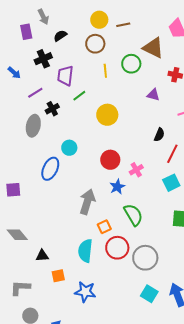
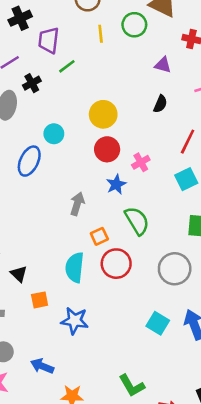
yellow circle: (107, 115) -> (103, 114), moved
black semicircle: (159, 135) -> (160, 104), moved
gray arrow: (87, 202) -> (77, 204), size x0.7
black triangle: (42, 256) -> (19, 274), turned 48
gray circle: (145, 258) -> (175, 269), moved

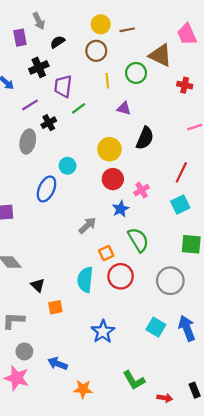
purple triangle: (163, 65) -> (124, 108), moved
black semicircle: (160, 104) -> (145, 138), moved, size x1.5
gray arrow: (77, 204) -> (87, 225), turned 30
blue star: (75, 321) -> (103, 332), moved, turned 30

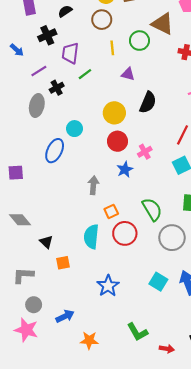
gray arrow: (87, 225) -> (93, 185), turned -42
green semicircle: (138, 240) -> (152, 209), moved
blue arrow: (58, 364) -> (65, 316), turned 132

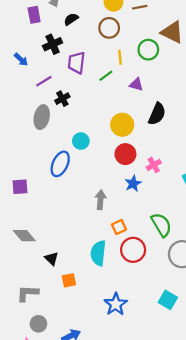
green line: (85, 74) -> (106, 76), moved

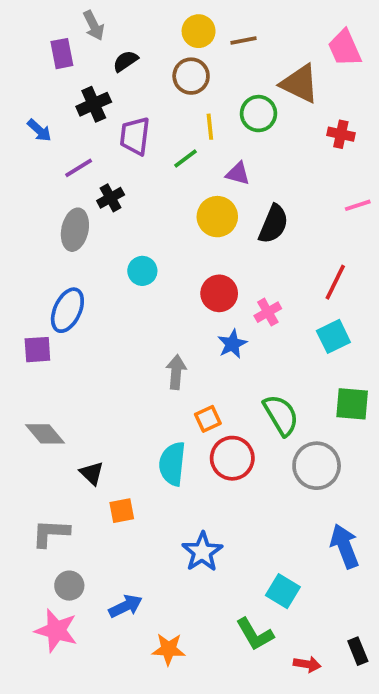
yellow circle: (122, 125) -> (217, 217), moved
blue ellipse: (60, 164) -> (67, 310), moved
cyan square: (168, 300) -> (283, 591), moved

